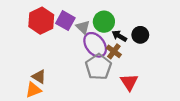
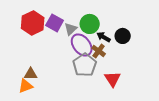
gray triangle: (83, 27) -> (71, 29), turned 32
brown triangle: (39, 77) -> (31, 74), turned -32

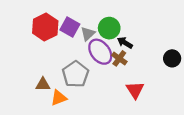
black circle: (123, 36) -> (172, 58), moved
gray pentagon: (85, 65) -> (75, 74), moved
orange triangle: (26, 86) -> (59, 98), moved

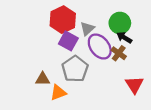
red hexagon: (45, 27) -> (63, 20), moved
purple square: (70, 27) -> (68, 41), moved
green circle: (109, 28) -> (120, 23), moved

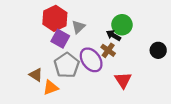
green circle: (120, 23) -> (122, 25), moved
purple ellipse: (100, 47) -> (91, 60), moved
brown triangle: (43, 79) -> (36, 75), turned 32

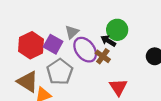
red hexagon: (55, 18) -> (31, 45), moved
purple ellipse: (91, 60) -> (85, 50), moved
brown triangle: (36, 75) -> (28, 82), size x1.5

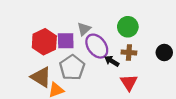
black arrow: (108, 41) -> (112, 61), moved
purple square: (53, 44) -> (66, 41), turned -30
brown cross: (103, 56) -> (129, 52), moved, turned -32

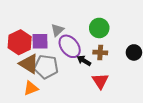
gray pentagon: (72, 67) -> (46, 67), turned -30
brown triangle: (41, 77) -> (29, 64), moved

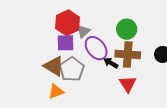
red hexagon: (20, 42) -> (68, 23), moved
brown cross: (100, 52) -> (128, 54), size x1.6
gray pentagon: (46, 67) -> (72, 69), turned 30

